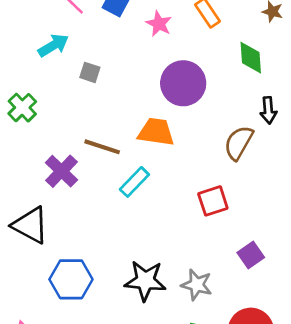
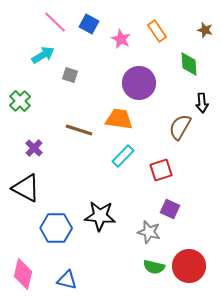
purple cross: (61, 171) -> (34, 148), moved, size x0.7
cyan rectangle: (134, 182) -> (123, 156), moved
purple square: (251, 255) -> (170, 209), moved, turned -30
black star: (145, 281) -> (100, 216), moved

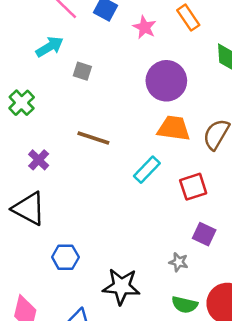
orange trapezoid: (119, 119) -> (174, 128), moved
black star: (100, 216) -> (121, 286), moved
blue hexagon: (56, 228) -> (65, 257), size x0.7
gray star: (149, 232) -> (179, 262), size x0.7

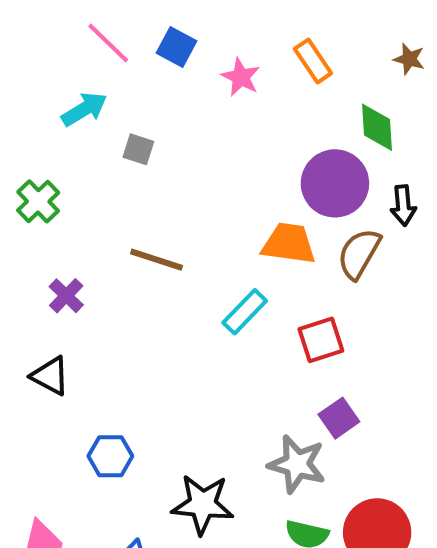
purple circle: (166, 81) -> (335, 183), moved
black triangle: (29, 209) -> (50, 376), size x0.7
purple square: (204, 234) -> (339, 418), turned 30
gray star: (179, 262) -> (297, 464), size x1.8

